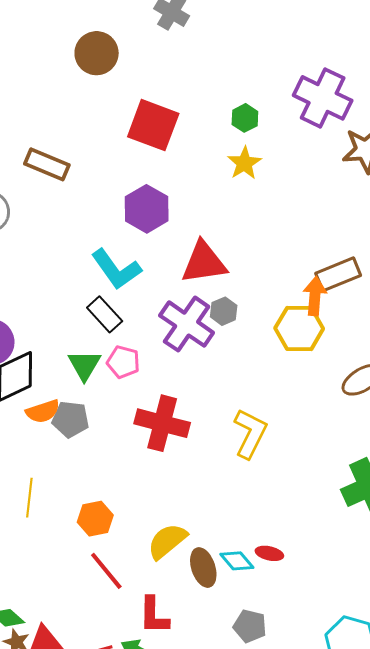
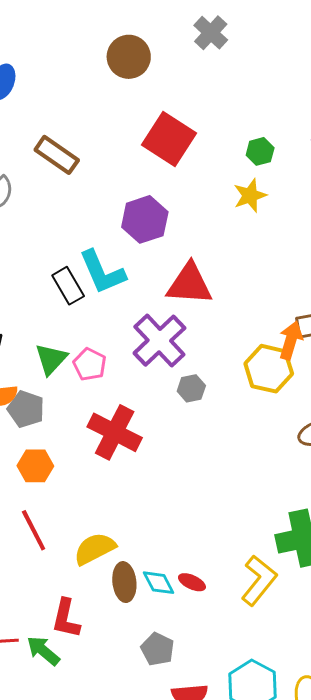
gray hexagon: (224, 311) -> (191, 388), moved
black rectangle: (105, 314) -> (68, 286), moved
yellow L-shape: (250, 434) -> (259, 580), moved
orange hexagon: (95, 519) -> (35, 466), moved
red line: (106, 571) -> (34, 530), moved

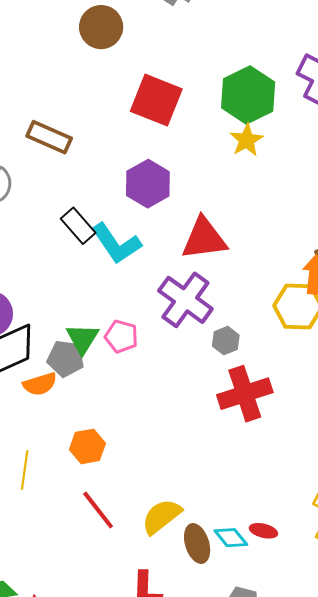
green hexagon: (260, 151) -> (248, 95), size x2.0
black rectangle: (68, 286) -> (78, 226), moved
gray pentagon: (26, 409) -> (66, 359), moved
red cross: (115, 432) -> (245, 394), moved, turned -34

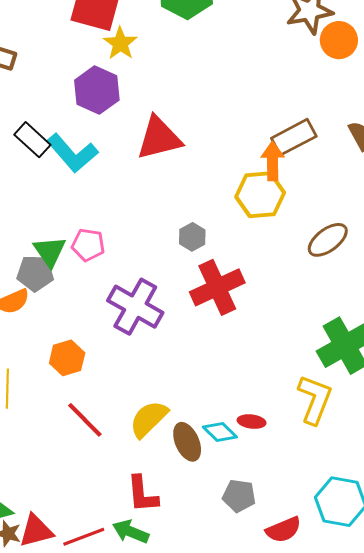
yellow star: (247, 140) -> (120, 43), moved
purple cross: (185, 300) -> (135, 307), moved

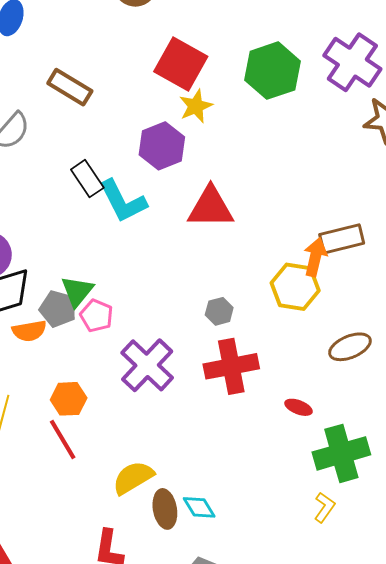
pink pentagon: (88, 245) -> (97, 316), moved
yellow L-shape: (315, 399) -> (324, 507), moved, size x0.6
red line: (85, 420) -> (63, 439), moved
red ellipse: (252, 422) -> (299, 407), moved

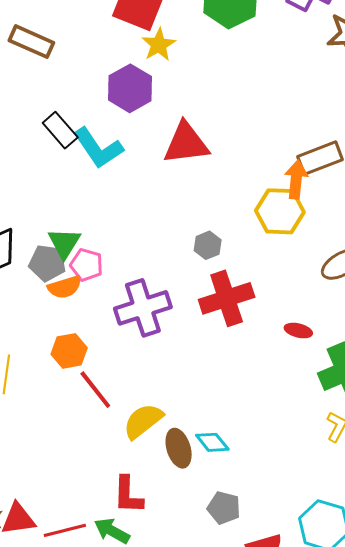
orange semicircle: (29, 331) -> (65, 287), moved
purple cross: (147, 365) -> (143, 308), turned 36
red line: (63, 439) -> (95, 390), moved

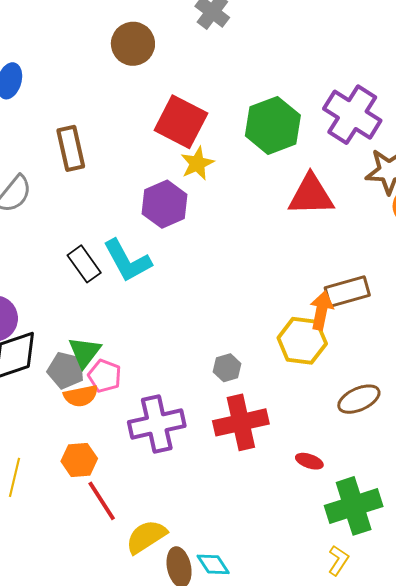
brown rectangle: (31, 42) -> (71, 148), turned 48
black rectangle: (60, 130) -> (84, 264), moved
red triangle: (186, 143) -> (311, 195), moved

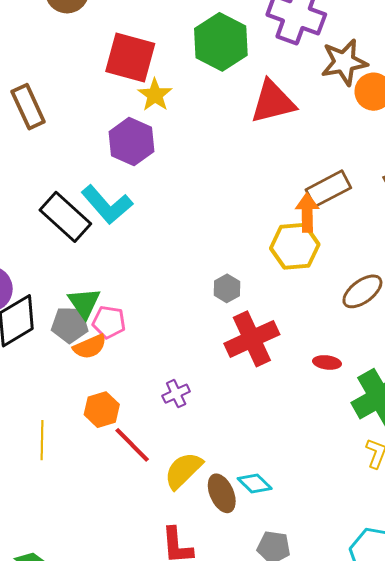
black rectangle: (84, 264) -> (65, 217), size x1.4
purple cross: (157, 424) -> (176, 394), moved, size x0.5

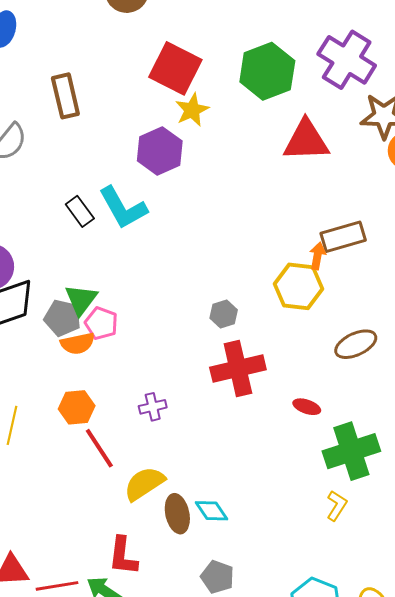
orange arrow: (307, 213) -> (318, 256), size x0.7
black rectangle: (65, 217) -> (80, 211), size x0.6

